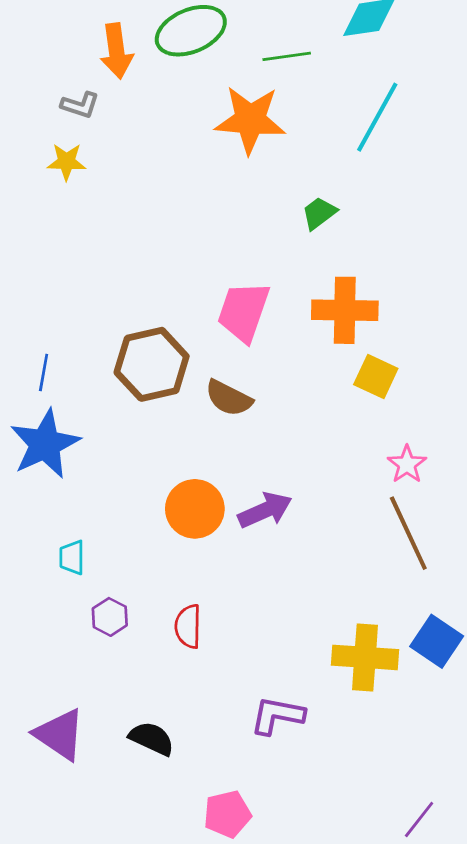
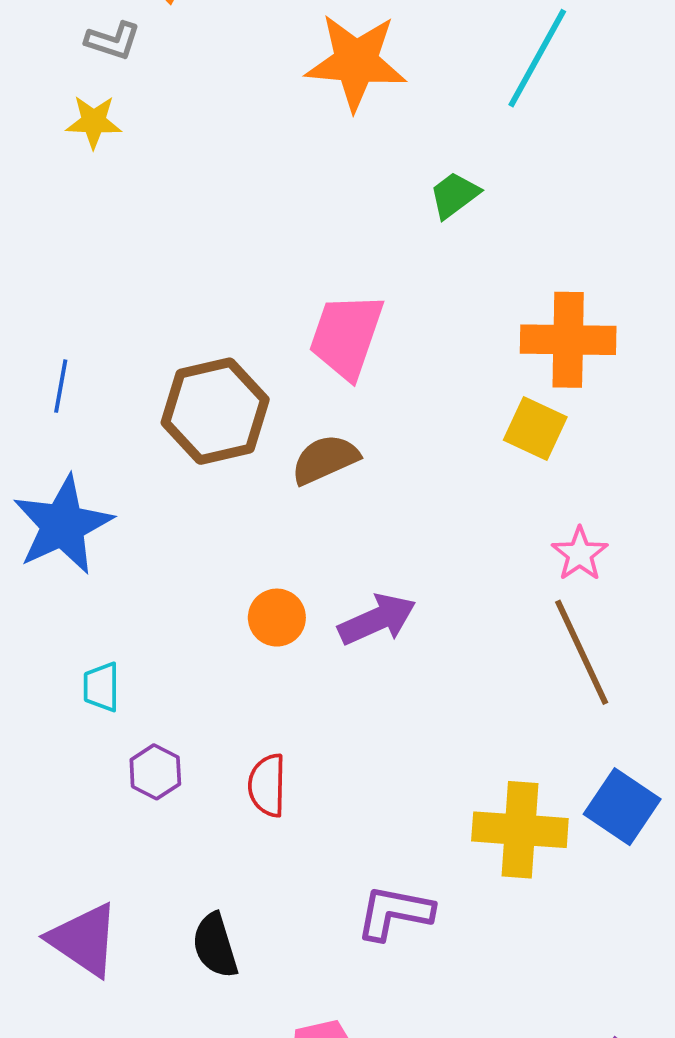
orange cross: (345, 310) -> (568, 340), moved
blue line: (44, 372) -> (61, 386), moved
brown semicircle: (229, 398) -> (325, 459), turned 129
orange circle: (195, 509) -> (277, 618), size x0.7
black semicircle: (152, 738) -> (215, 945), turned -132

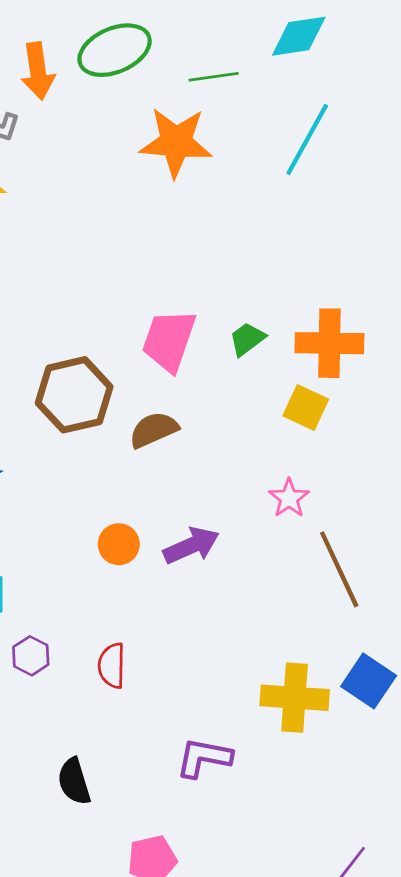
green trapezoid: (454, 195) -> (247, 339), moved
pink star: (580, 554) -> (289, 498), moved

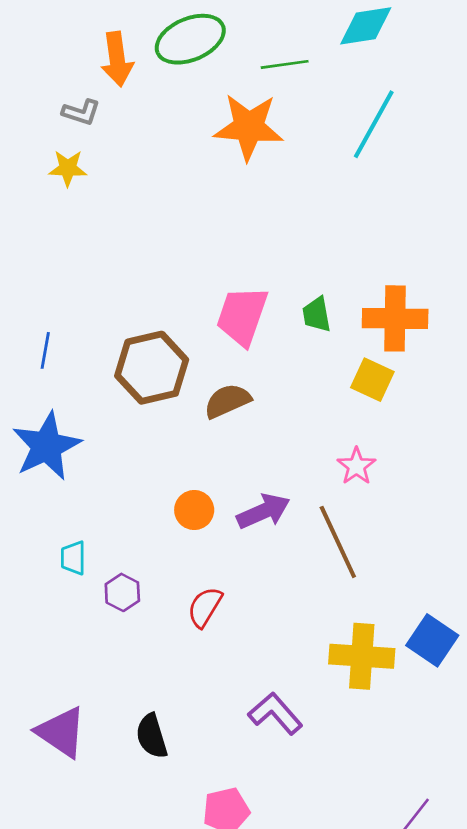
green trapezoid: (247, 339) -> (317, 314), turned -63
brown line: (339, 569) -> (338, 542), moved
purple hexagon: (31, 656) -> (122, 592), moved
red semicircle: (112, 666) -> (205, 607), moved, turned 30
purple L-shape: (204, 758) -> (275, 713), turned 38

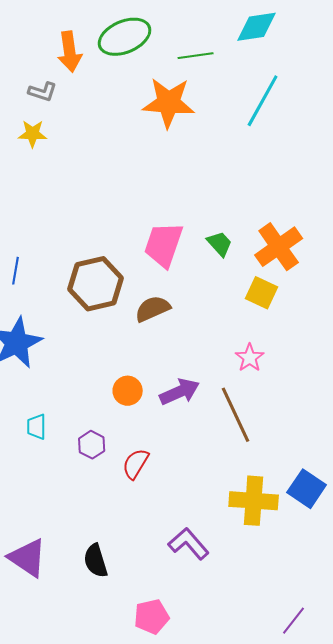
green trapezoid: (317, 314) -> (220, 244), turned 148
orange cross: (395, 318) -> (279, 247), turned -36
purple hexagon: (122, 592) -> (92, 445), moved

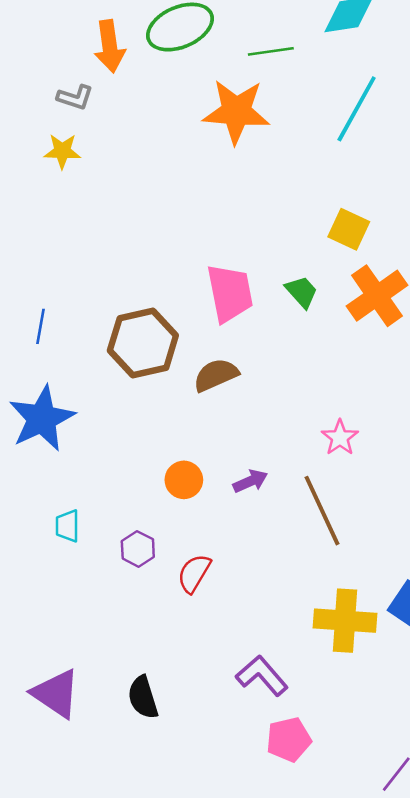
pink trapezoid: (164, 245) -> (230, 293), turned 150
yellow square: (262, 293) -> (349, 229), moved
purple arrow: (180, 392) -> (250, 481), size x0.7
pink pentagon: (152, 617) -> (289, 740), moved

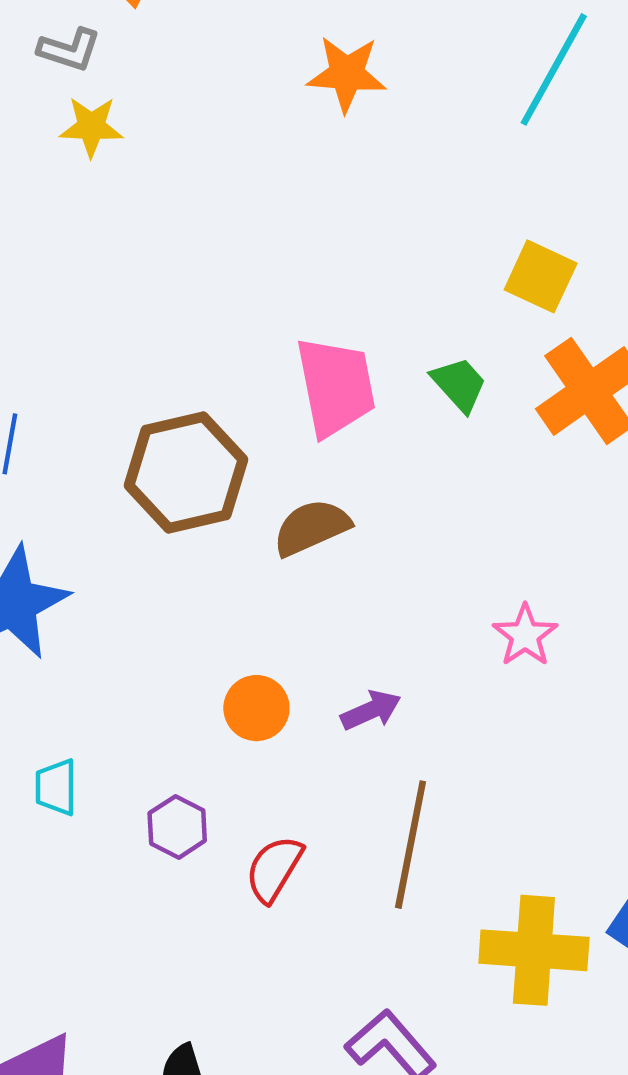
orange star: (236, 111) -> (347, 74), size x0.7
yellow star: (62, 151) -> (91, 127), moved
brown line: (322, 511) -> (411, 845), moved, turned 36

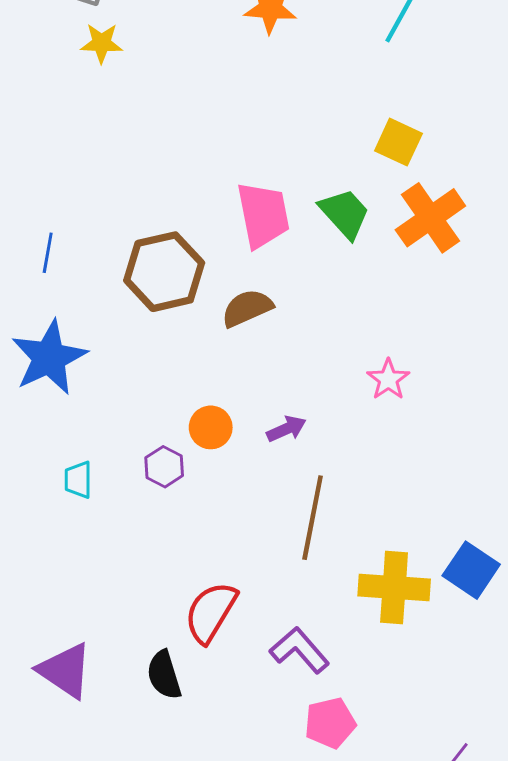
green trapezoid: (459, 384) -> (345, 213), size x1.4
purple hexagon: (177, 827) -> (164, 467), moved
red semicircle: (274, 869) -> (211, 612), moved, size x1.4

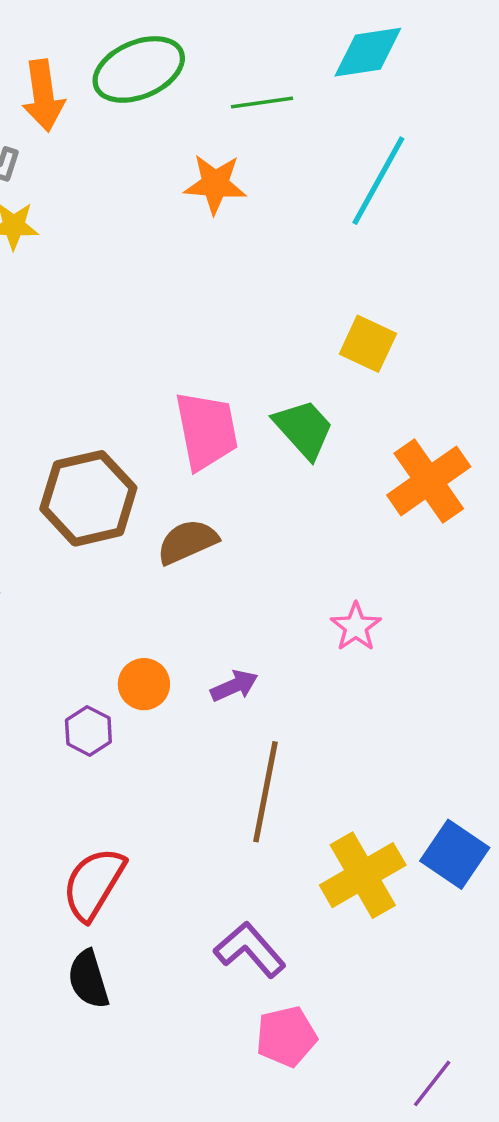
orange cross: (430, 218) -> (429, 481), moved
yellow cross: (394, 588) -> (363, 875), turned -34
red semicircle: (211, 612) -> (94, 884), moved

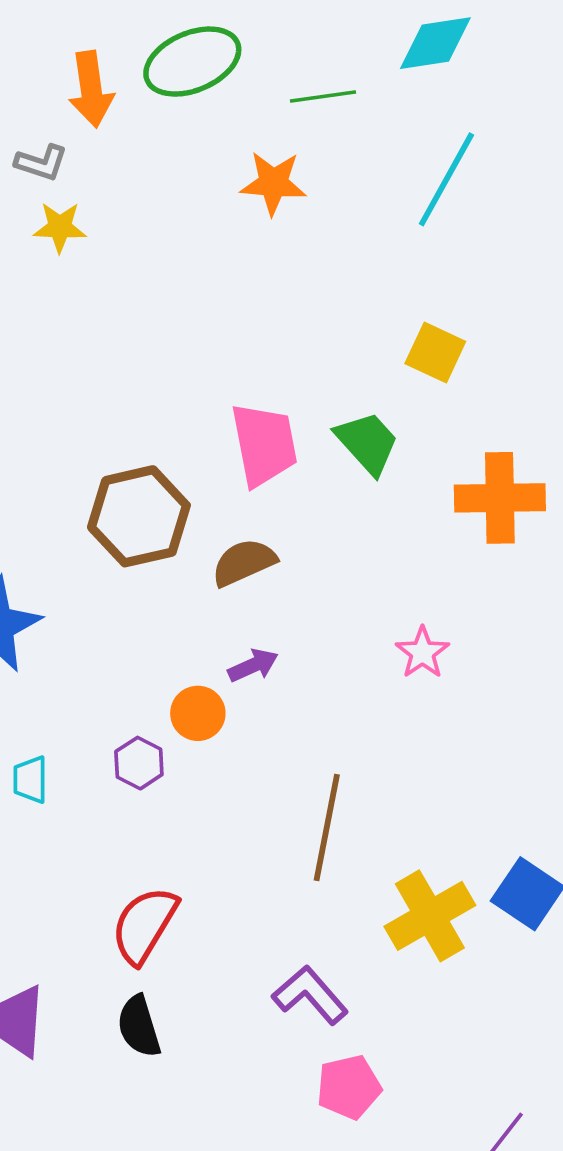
orange cross: (429, 481) -> (500, 498), turned 34
purple arrow: (234, 686) -> (253, 665), moved

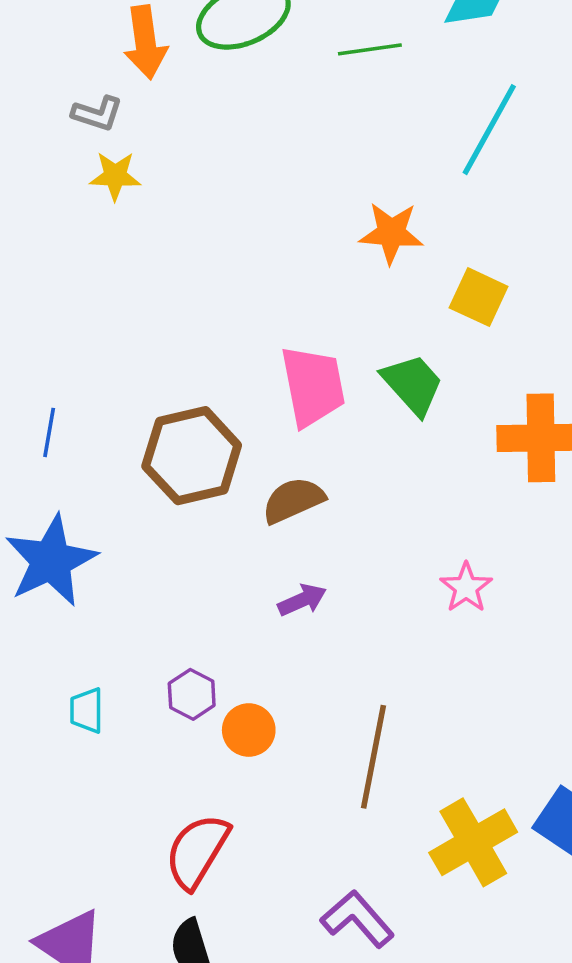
orange star: (273, 183) -> (391, 233), moved
orange circle: (198, 713) -> (249, 730), moved

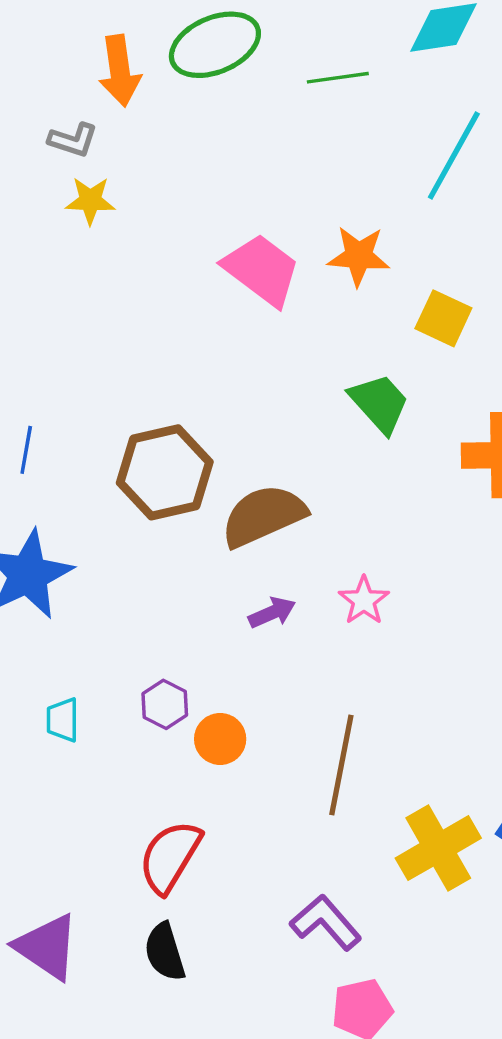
pink trapezoid: (313, 386) -> (262, 270), moved, turned -42
brown semicircle: (293, 500) -> (263, 516), size x1.4
pink star: (466, 587) -> (364, 600), moved

